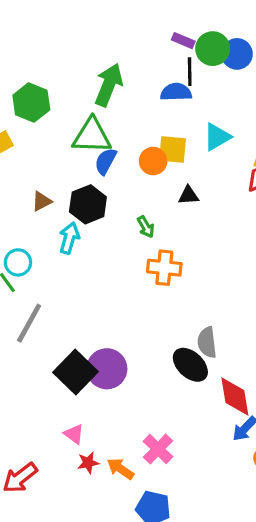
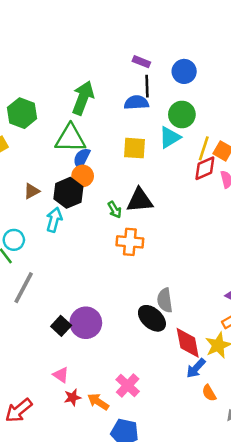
green circle: (213, 49) -> (182, 114), moved
orange circle: (153, 161) -> (83, 176), moved
black triangle: (188, 195) -> (140, 200), moved, size x1.6
black square: (75, 372) -> (61, 326), size x0.6

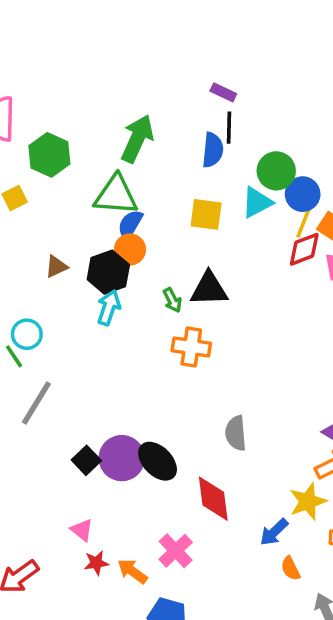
blue circle: (184, 71) -> (303, 194), moved
blue semicircle: (136, 103) -> (213, 150), turned 95
cyan arrow: (54, 220) -> (109, 308), moved
black ellipse: (152, 318) -> (158, 461), moved
red diamond: (188, 343) -> (213, 499), moved

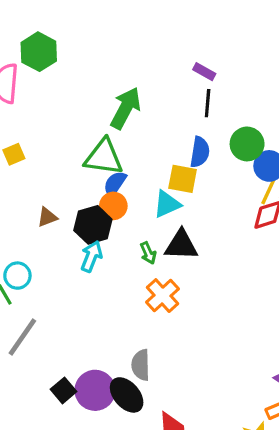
blue semicircle: (213, 150) -> (200, 152), moved
green hexagon: (49, 155) -> (39, 52), moved
cyan triangle: (257, 202) -> (167, 204), moved
orange cross: (191, 347) -> (162, 296), turned 36
gray semicircle: (236, 433) -> (141, 365), moved

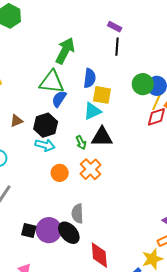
green circle: (247, 144) -> (143, 84), moved
blue semicircle: (200, 152) -> (90, 78), moved
orange circle: (113, 206) -> (60, 173), moved
cyan arrow: (91, 256) -> (45, 145), turned 84
black square: (64, 390) -> (29, 231), turned -35

